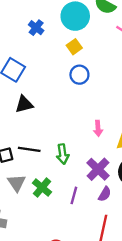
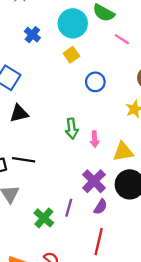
blue circle: (79, 75) -> (95, 82), moved
green arrow: (63, 154) -> (72, 129), moved
green cross: (42, 188) -> (44, 218), moved

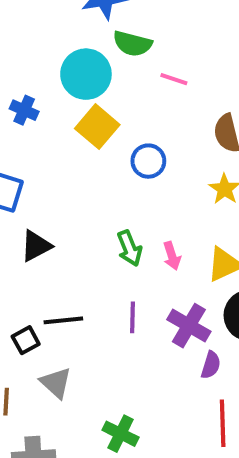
yellow square: (71, 55) -> (97, 127), size x1.5
purple line: (69, 208) -> (133, 317), moved
green cross: (44, 218) -> (121, 434), moved

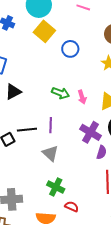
green arrow: (129, 248) -> (61, 93), turned -48
purple line: (133, 317) -> (51, 125), moved
gray triangle: (56, 383) -> (50, 153), moved

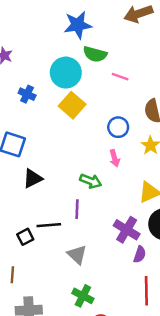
blue circle: (70, 49) -> (118, 127), moved
pink arrow: (82, 97) -> (115, 158), moved
purple line: (51, 125) -> (77, 209), moved

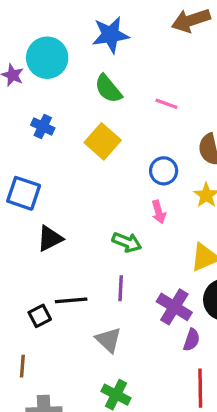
green semicircle: (95, 54) -> (108, 89), moved, turned 35
cyan circle: (66, 73) -> (47, 58), moved
purple line: (77, 209) -> (121, 288), moved

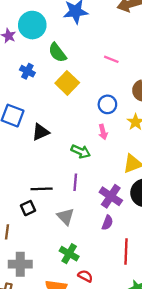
green semicircle: (108, 89) -> (57, 53), moved
black triangle: (50, 238) -> (41, 132), moved
black square: (40, 316) -> (28, 208), moved
purple semicircle: (192, 340) -> (107, 223), moved

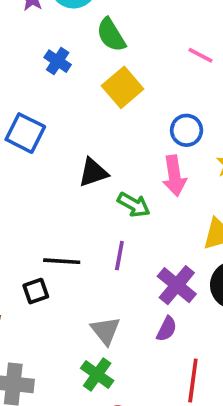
black triangle: (41, 132) -> (93, 173), moved
pink arrow: (103, 132) -> (174, 176), size x1.5
gray triangle: (66, 217) -> (105, 331), moved

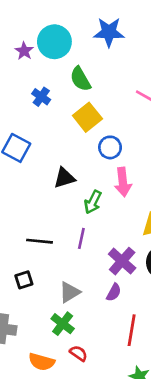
blue circle: (187, 130) -> (110, 147), moved
green arrow: (134, 205) -> (93, 202), turned 85
black square: (36, 291) -> (24, 280), moved
gray triangle: (105, 331) -> (70, 292), turned 35

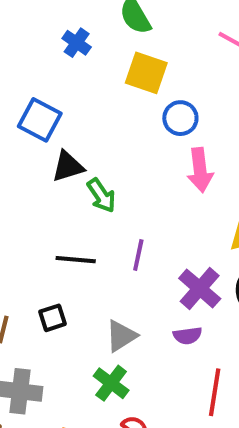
yellow square: (87, 117) -> (146, 73), turned -32
black triangle: (64, 178) -> (68, 166), moved
green arrow: (93, 202) -> (101, 196), moved, turned -60
purple semicircle: (114, 292) -> (188, 336), turned 54

